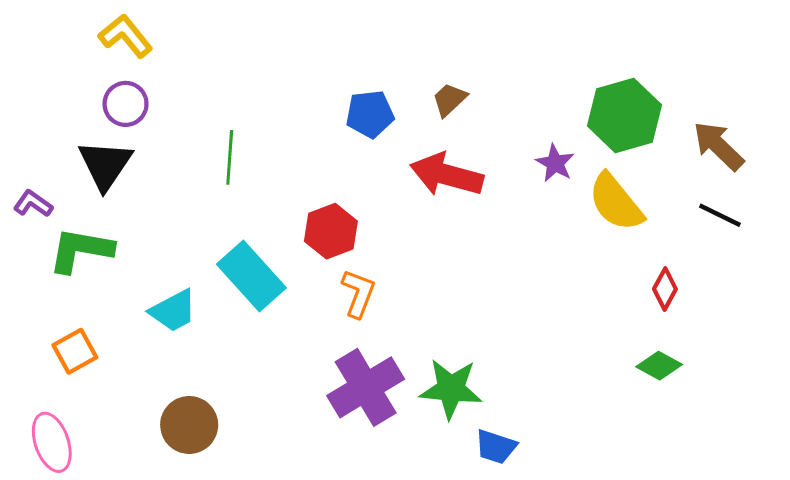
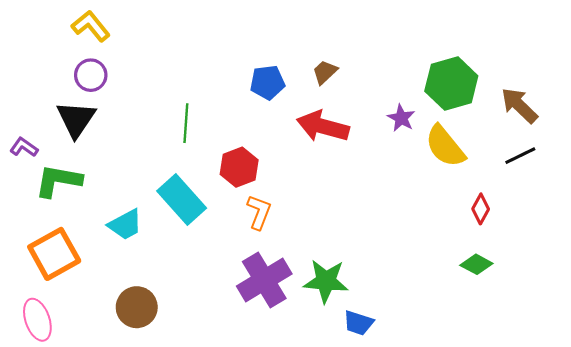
green line: (230, 157) -> (186, 123), moved
black line: (720, 215) -> (520, 156), turned -52
orange square: (75, 351) -> (54, 254), size x1.6

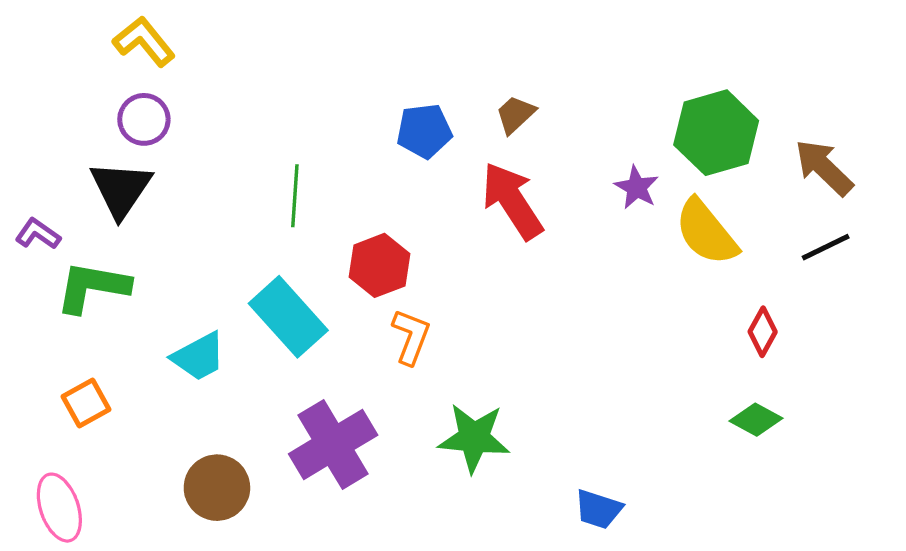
red arrow: (323, 126) -> (512, 201), turned 42
orange square: (54, 254) -> (86, 403), size x0.6
purple cross: (264, 280) -> (333, 445), moved
green star: (326, 281) -> (474, 438), moved
blue trapezoid: (358, 323) -> (598, 509), moved

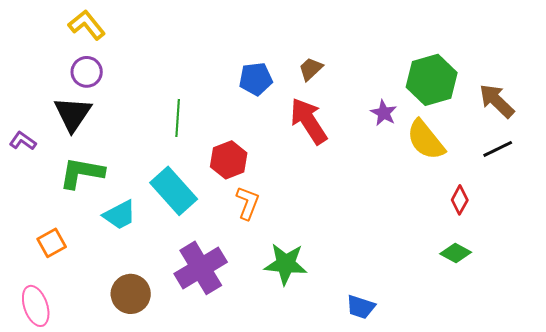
green L-shape: (93, 287) -> (82, 173), moved

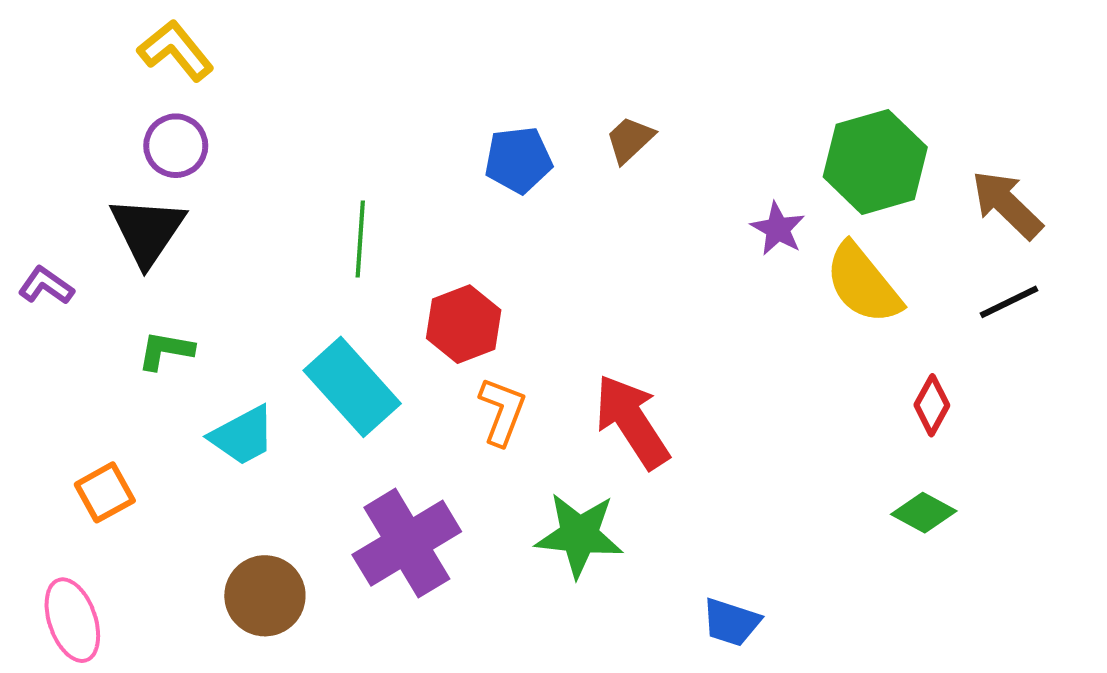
red arrow: (309, 121) -> (632, 421), moved
green L-shape: (82, 173) -> (166, 350), size x0.6

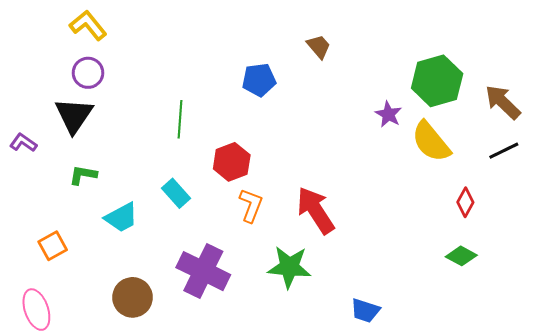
brown trapezoid: (630, 140) -> (319, 47), moved, turned 92
cyan rectangle: (352, 387) -> (176, 193), size x0.6
purple cross: (407, 543) -> (203, 271), turned -33

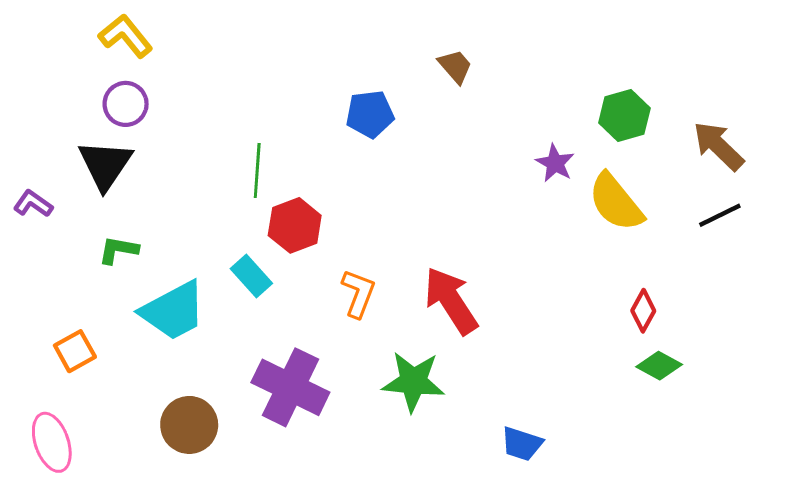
green hexagon: (437, 81) -> (624, 115), size x0.7
red hexagon: (232, 162) -> (295, 225), moved
red diamond: (465, 202) -> (643, 311), moved
cyan trapezoid: (121, 217) -> (173, 311), size x1.4

